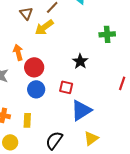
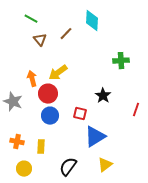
yellow arrow: (44, 27) -> (58, 73), moved
black star: (80, 61) -> (103, 96), moved

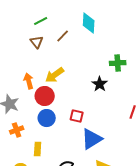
green line: (31, 19) -> (41, 21), moved, turned -56
black star: (103, 96) -> (100, 84), moved
orange cross: (17, 142) -> (17, 130), moved, turned -32

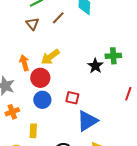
green cross: (118, 63) -> (113, 56), moved

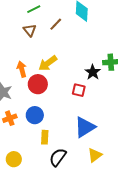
red square: (72, 98) -> (79, 90), moved
blue circle: (42, 100) -> (35, 115), moved
yellow rectangle: (33, 131) -> (45, 137), moved

